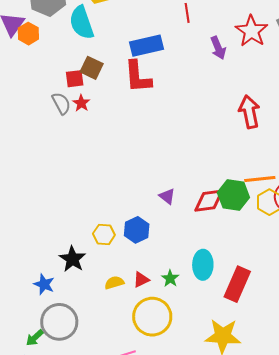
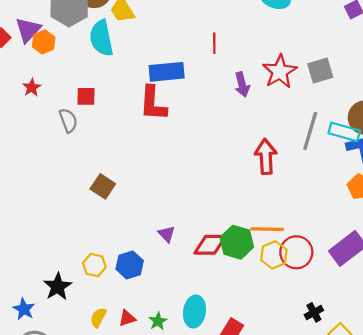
brown square: (92, 68) -> (103, 186), moved
red star: (81, 103) -> (32, 87), moved
yellow semicircle: (114, 283) -> (98, 317), turned -54

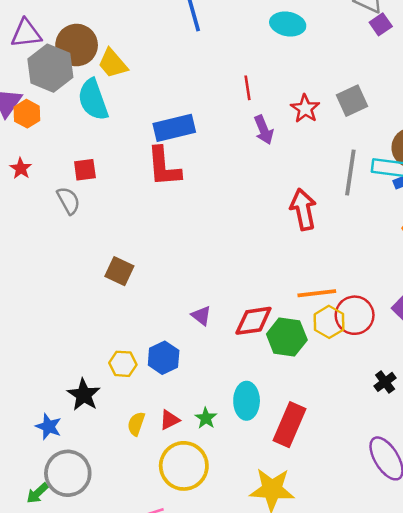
red line: (214, 43) -> (247, 88), moved
red star: (280, 72) -> (305, 109), size x0.7
green hexagon: (237, 242) -> (287, 337), moved

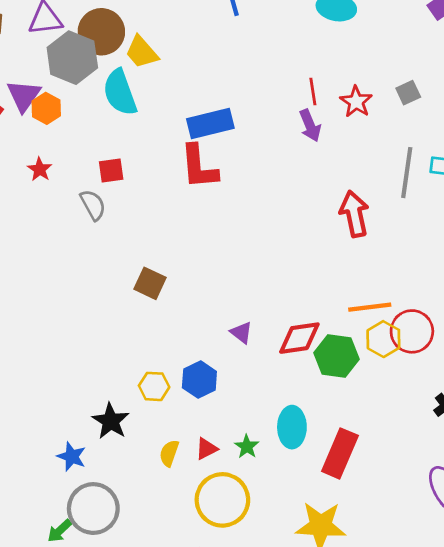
red line: (247, 88) -> (313, 91), moved
gray square: (352, 101) -> (408, 93), size x0.7

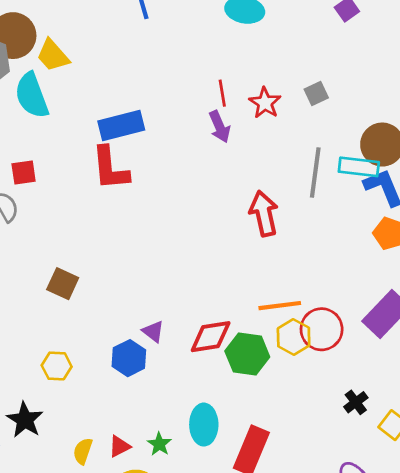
blue hexagon: (199, 380) -> (129, 358), moved
yellow hexagon: (154, 386) -> (57, 366), moved

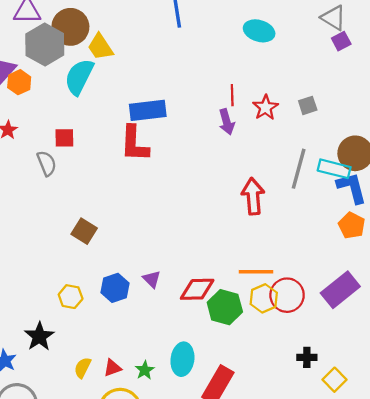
cyan semicircle: (32, 95) -> (79, 77), turned 39
blue hexagon: (129, 358) -> (115, 288), moved
black cross: (356, 402) -> (307, 357), turned 30

